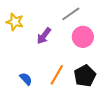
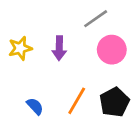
yellow star: (15, 22) -> (20, 48), moved, turned -30
purple arrow: (44, 36) -> (59, 48), turned -36

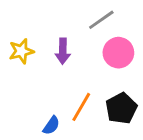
blue semicircle: (35, 106) -> (51, 125), moved, turned 78

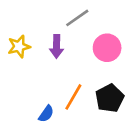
gray line: (101, 20) -> (77, 18), moved

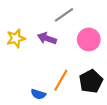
purple arrow: (57, 46) -> (47, 38), turned 108
blue semicircle: (46, 114) -> (38, 94), turned 72

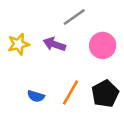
blue semicircle: (38, 94) -> (36, 96), moved

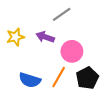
pink circle: (103, 45) -> (72, 51), moved
blue semicircle: (36, 96) -> (30, 80), size x1.5

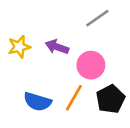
gray line: (62, 14) -> (97, 18), moved

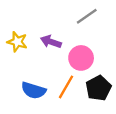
yellow star: (19, 47) -> (17, 42), turned 30

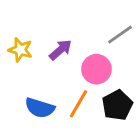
gray line: (87, 16) -> (120, 35), moved
purple arrow: (51, 42) -> (61, 50), turned 120

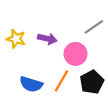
purple arrow: (61, 50) -> (47, 39), turned 54

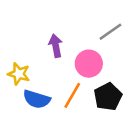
yellow star: (16, 39) -> (19, 74), moved
purple arrow: (47, 39) -> (56, 46), turned -114

